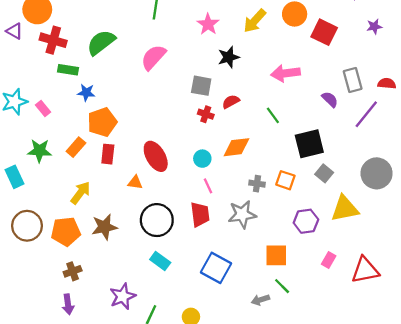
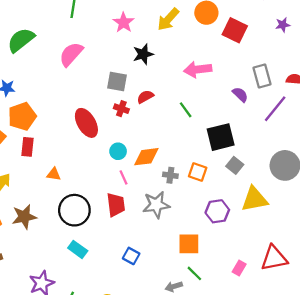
orange diamond: (236, 147) -> (146, 157), moved
red ellipse: (156, 156) -> (86, 123), moved
pink rectangle: (329, 260) -> (239, 268), moved
blue square: (216, 268) -> (131, 256), size x0.6

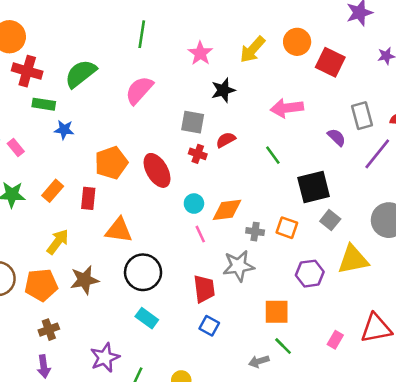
orange pentagon: (22, 116) -> (111, 163), moved
orange triangle: (54, 174) -> (119, 230), size x1.6
red trapezoid: (116, 205) -> (204, 289), moved

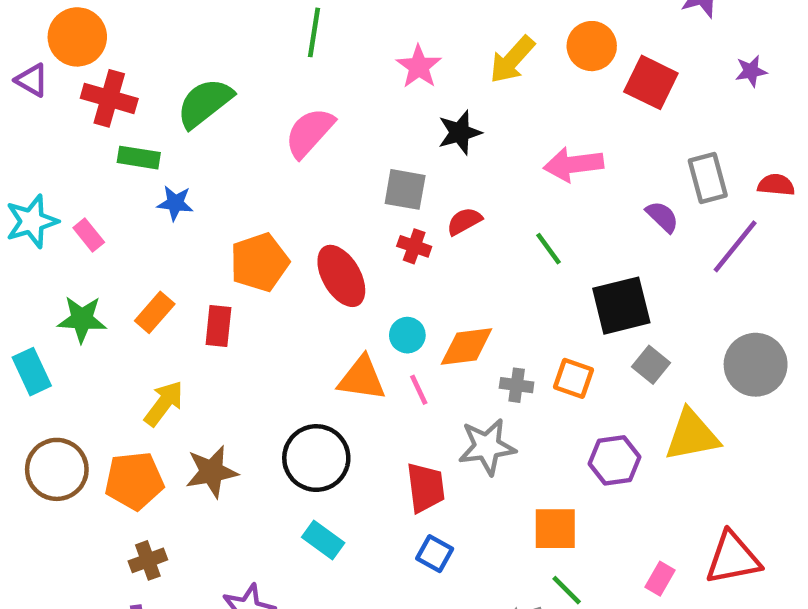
orange triangle: (119, 230) -> (362, 378), moved

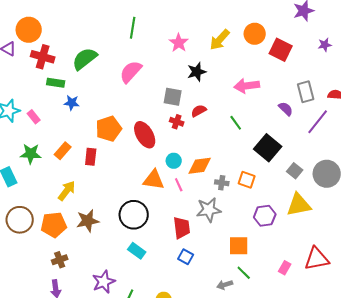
black square: (621, 306) -> (268, 148), turned -36
gray square: (651, 365) -> (295, 171), moved

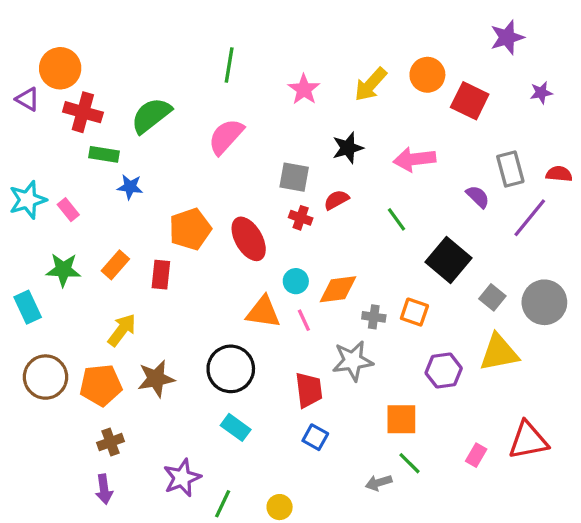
black star: (197, 72) -> (348, 148), moved

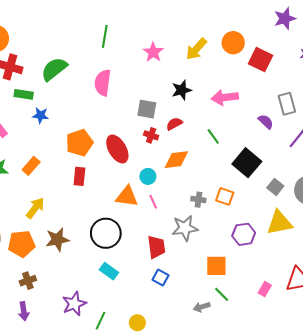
pink semicircle: (226, 137) -> (103, 83), turned -35
red rectangle: (161, 275) -> (79, 176), moved
orange diamond: (338, 289) -> (176, 160), moved

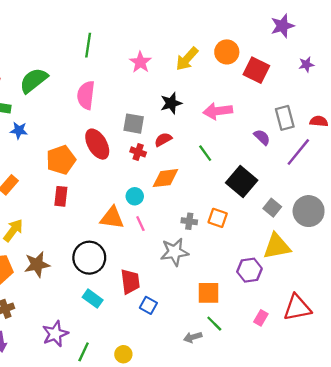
red ellipse: (117, 149) -> (97, 144), moved
purple hexagon: (244, 234) -> (249, 270), moved
red trapezoid: (156, 247) -> (130, 282), moved

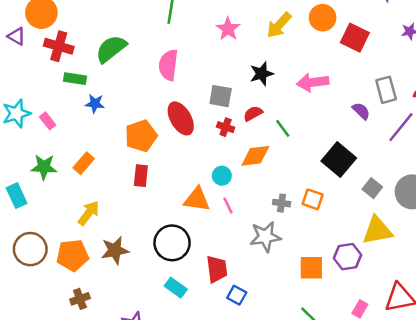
green line: (205, 153) -> (283, 128), moved
orange square: (209, 293) -> (311, 268), moved

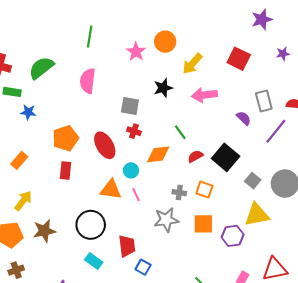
orange circle: (323, 18) -> (165, 42), moved
yellow arrow: (279, 25) -> (192, 64), moved
red semicircle: (253, 113) -> (195, 156), moved
red ellipse: (181, 118) -> (105, 145), moved
orange square: (311, 268) -> (203, 224), moved

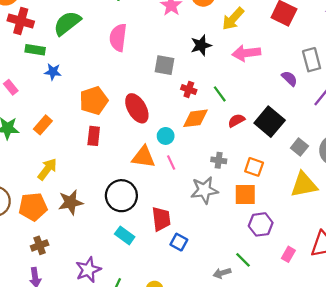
red cross: (134, 131) -> (189, 90), moved
orange square: (204, 190) -> (254, 167), moved
purple hexagon: (233, 236) -> (261, 224), moved

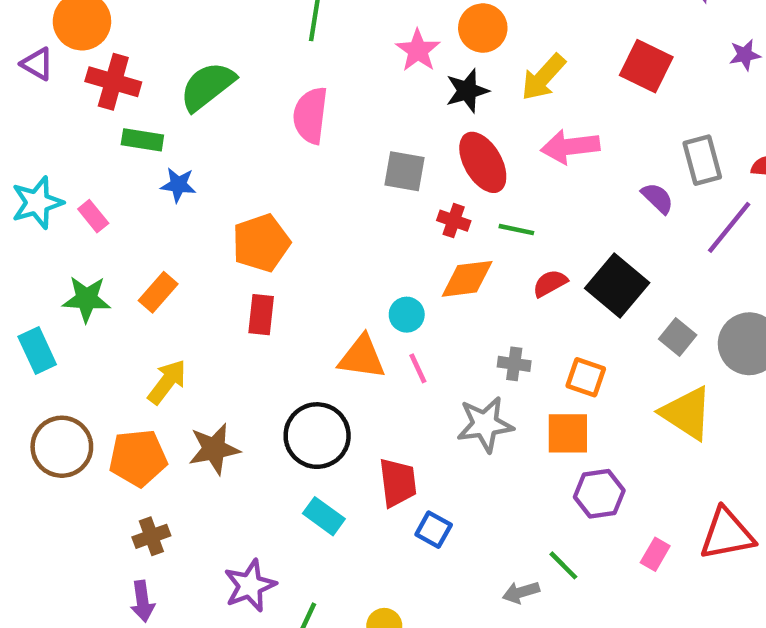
black star: (201, 45) -> (467, 91), moved
green line: (220, 94) -> (516, 230), turned -42
red ellipse: (137, 108) -> (483, 162), moved
yellow triangle: (304, 185) -> (687, 413), turned 44

